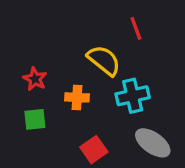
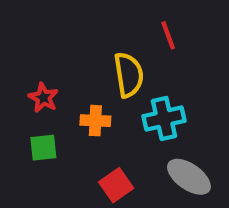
yellow semicircle: (104, 60) -> (129, 75), turned 42

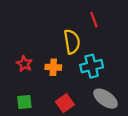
red star: (43, 98) -> (24, 64), moved
green square: (43, 148) -> (24, 102), moved

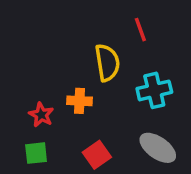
red star: (24, 64) -> (41, 115), moved
cyan cross: (92, 66) -> (154, 90), moved

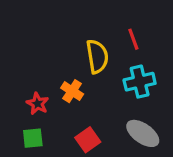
red line: (140, 30) -> (133, 39), moved
orange cross: (80, 101) -> (72, 91), turned 30

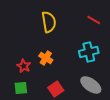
red line: (133, 39) -> (94, 20), moved, turned -40
yellow semicircle: (97, 56) -> (49, 22), moved

